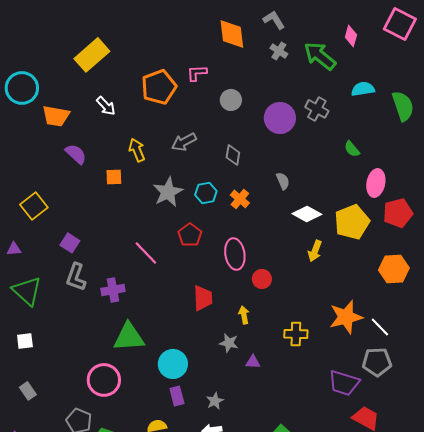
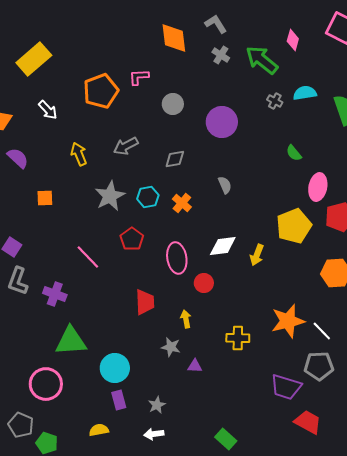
gray cross: (317, 109) -> (275, 101), moved, size x0.7
gray diamond: (233, 155) -> (175, 159), turned 70
orange square: (114, 177) -> (45, 198), moved
white diamond: (307, 214) -> (223, 246), moved, turned -36
purple cross: (113, 290) -> (55, 294), turned 30

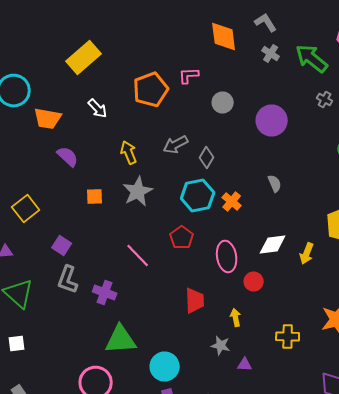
gray diamond: (175, 159) -> (207, 158), moved, turned -50
gray star: (110, 196) -> (138, 192), moved
cyan hexagon: (148, 197) -> (198, 196), size x1.5

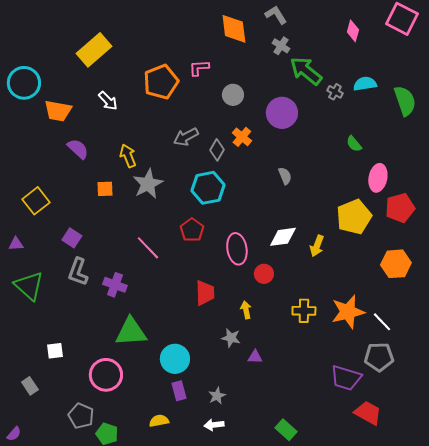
green arrow: (312, 58) -> (306, 71), moved
yellow arrow: (129, 152) -> (128, 156), moved
orange cross: (232, 202) -> (242, 137), moved
yellow cross: (288, 336) -> (304, 311), moved
white square: (17, 344) -> (55, 351), moved

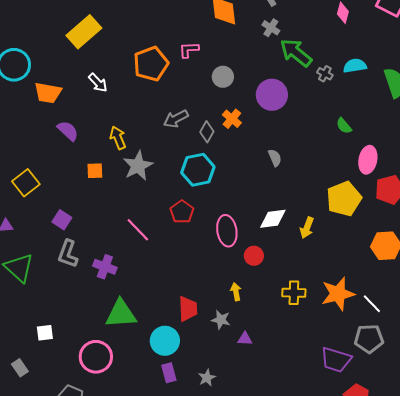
red trapezoid: (205, 293) -> (188, 309), moved

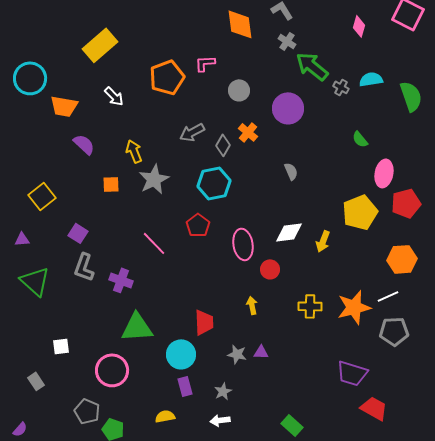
white line: (372, 304) -> (388, 296), moved, turned -70
gray star: (221, 320) -> (237, 354), moved
gray pentagon: (369, 339) -> (394, 331), moved

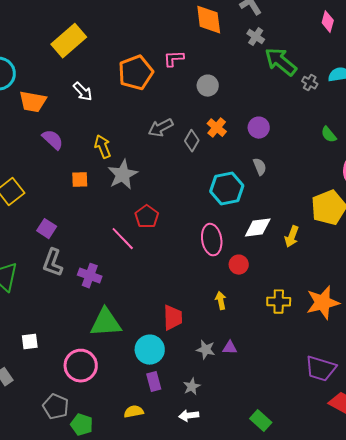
purple circle: (288, 108) -> (259, 128), moved, size x0.7
cyan hexagon: (214, 183) -> (227, 189), moved
red pentagon: (198, 225) -> (147, 217), moved

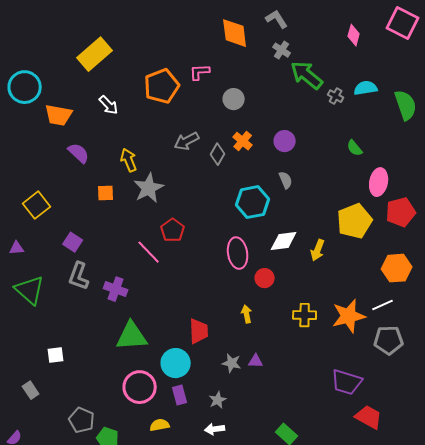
pink circle: (81, 366) -> (140, 387), moved

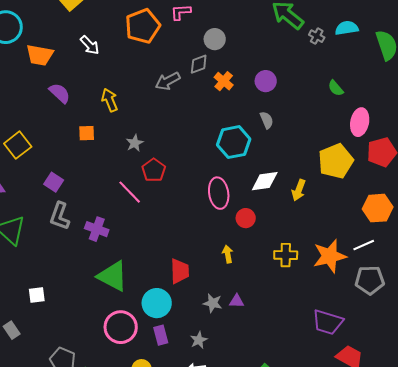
gray diamond: (218, 154) -> (199, 64), moved, turned 40
gray star: (149, 188) -> (135, 143), moved, size x0.6
green triangle: (132, 336) -> (113, 276), turned 32

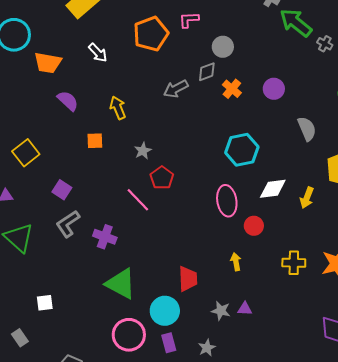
gray semicircle: (267, 120) -> (307, 129), moved, size x1.4
gray L-shape: (60, 216) -> (68, 224), turned 36

